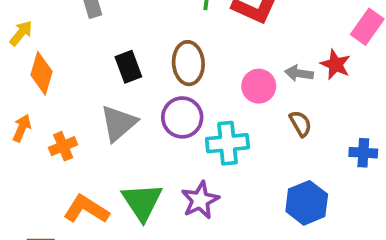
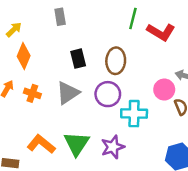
pink circle: (259, 86) -> (164, 90), moved
orange cross: (63, 146) -> (32, 93), moved, turned 35

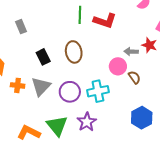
orange cross: (32, 93) -> (18, 85), moved
purple circle: (108, 94) -> (70, 92), moved

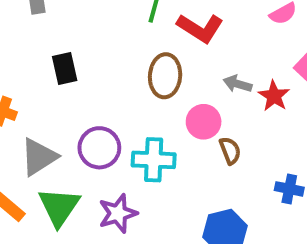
brown ellipse: (74, 52) -> (165, 76), moved
gray arrow: (131, 52) -> (238, 84), moved
gray triangle: (41, 86) -> (39, 157), moved

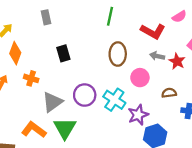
red L-shape: (200, 28) -> (153, 31), moved
brown semicircle: (230, 151) -> (169, 93), moved, turned -72
cyan cross: (154, 160) -> (114, 100), turned 35
purple star: (118, 213) -> (138, 115), moved

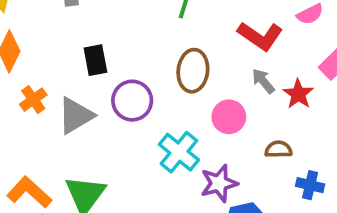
gray arrow: (157, 56) -> (263, 81), turned 32
orange cross: (31, 78) -> (33, 100), turned 32
purple circle: (85, 95) -> (132, 101), moved
gray triangle: (52, 102) -> (76, 116), moved

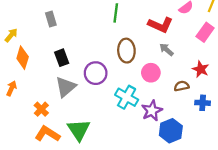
black rectangle: (95, 60) -> (62, 58), moved
red star: (298, 94) -> (201, 69), moved
orange cross: (33, 100) -> (41, 109), moved

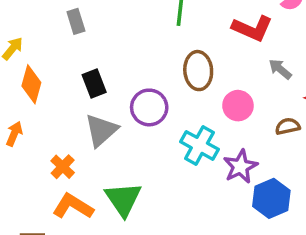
gray arrow: (167, 50) -> (280, 69), moved

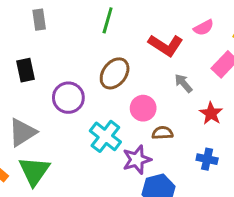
gray rectangle: (76, 21) -> (39, 20), moved
brown ellipse: (198, 71) -> (115, 73), turned 32
brown semicircle: (288, 126) -> (162, 133), moved
gray triangle: (101, 130) -> (22, 132), moved

